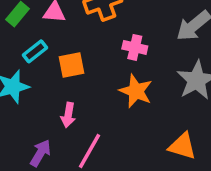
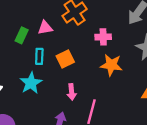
cyan rectangle: (35, 51) -> (39, 56), turned -35

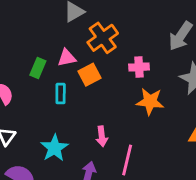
orange square: (65, 59) -> (90, 75), moved
cyan star: (31, 83) -> (54, 148), moved

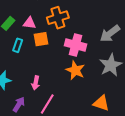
pink cross: (139, 67) -> (76, 45), size x1.5

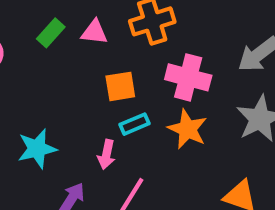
orange square: (41, 39) -> (120, 86), moved
cyan rectangle: (18, 45) -> (134, 124), moved, turned 48

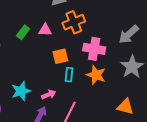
cyan rectangle: (134, 124) -> (69, 75), turned -56
pink arrow: (106, 154) -> (49, 95), moved, turned -120

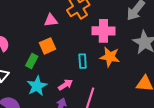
green rectangle: (23, 32) -> (32, 61), moved
orange square: (60, 56) -> (47, 46), moved

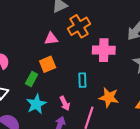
orange star: (110, 57) -> (109, 97), moved
pink arrow: (65, 85) -> (65, 103), turned 96

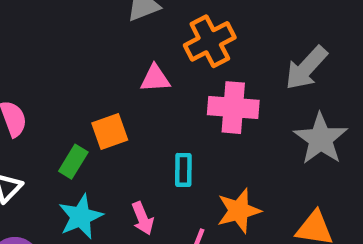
orange cross: (79, 26) -> (210, 41), moved
pink triangle: (51, 39) -> (155, 78), moved
orange star: (109, 97) -> (239, 211), turned -30

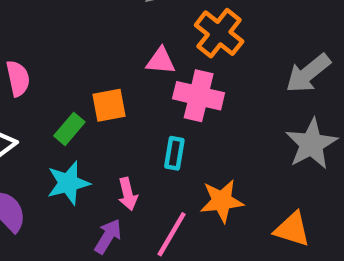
orange cross: (210, 41) -> (219, 33), turned -33
pink cross: (233, 108) -> (199, 96), moved

